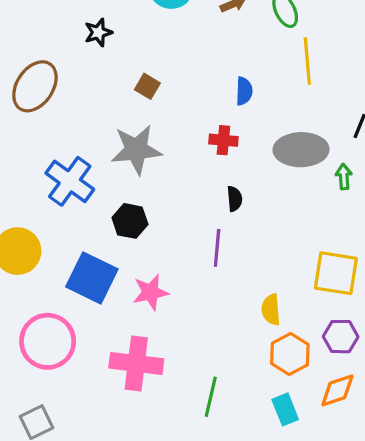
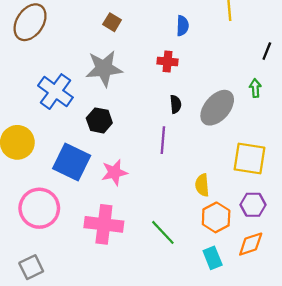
gray ellipse: (301, 150) -> (217, 108), moved, turned -48
green line: (211, 397) -> (163, 232), moved, turned -56

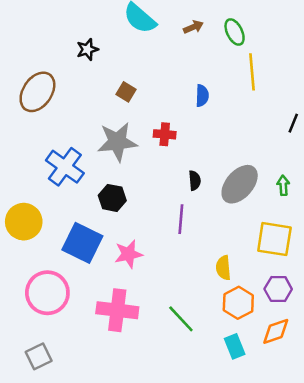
red cross: (167, 62) -> (165, 134), moved
green arrow: (255, 88) -> (283, 185), moved

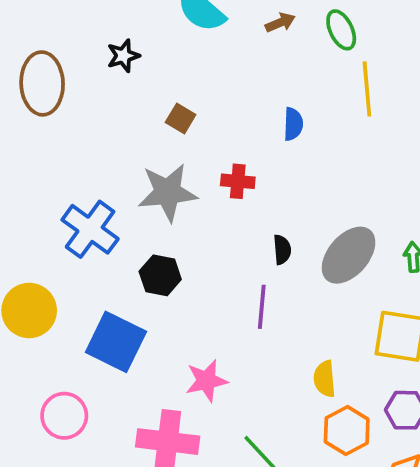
brown ellipse: (37, 92) -> (42, 83), moved, turned -36
pink star: (129, 254) -> (206, 381), moved
pink circle: (47, 293) -> (64, 416), size x0.7

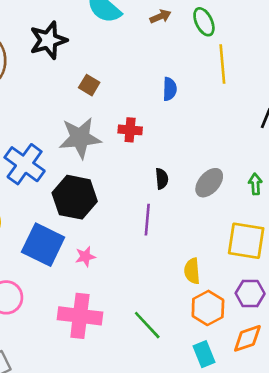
black star: (123, 56) -> (48, 40), size x1.6
gray ellipse: (349, 255) -> (209, 183), size x0.7
black hexagon: (160, 275) -> (75, 197), size x1.5
pink star: (206, 381) -> (85, 257), moved, size x0.7

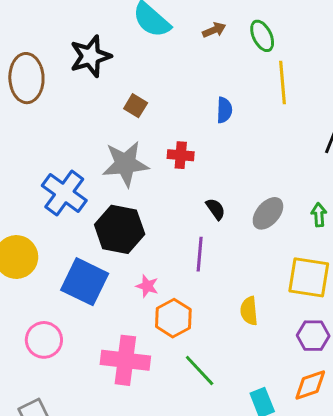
black semicircle: (162, 179) -> (216, 209), turned -30
pink star: (85, 257) -> (147, 286), moved, turned 30
orange hexagon: (208, 308) -> (173, 318), moved

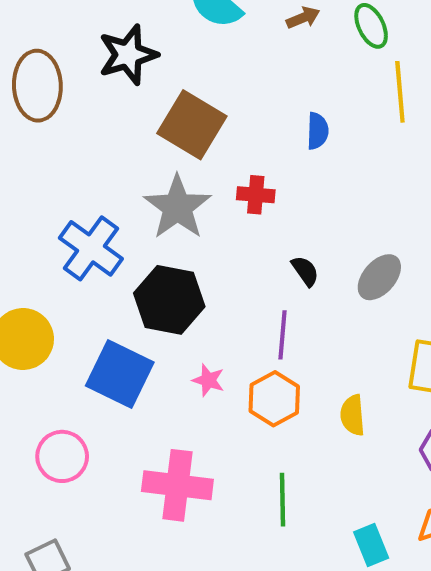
brown square: (136, 106) -> (192, 125), size x2.0
gray star: (125, 164) -> (177, 207), turned -30
orange hexagon: (173, 318) -> (274, 399), moved
green line: (200, 370) -> (283, 500), turned 42

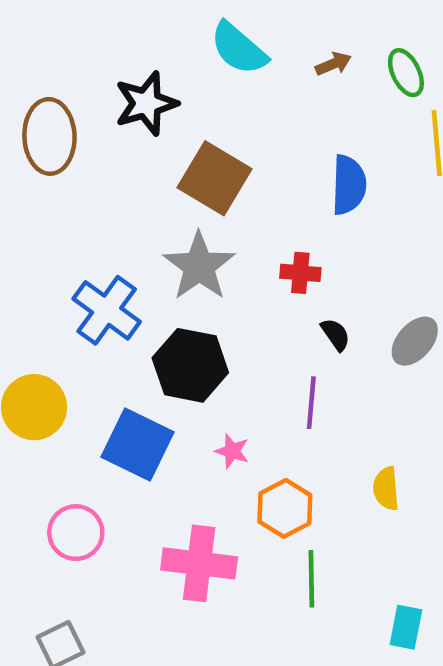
blue semicircle: (318, 131) -> (349, 185), size x1.5
red cross: (256, 195) -> (300, 273), moved
orange hexagon: (274, 399) -> (285, 508), moved
cyan rectangle: (371, 545) -> (406, 627), turned 33

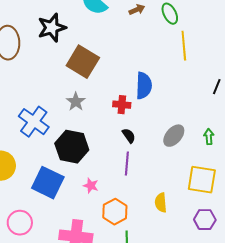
blue semicircle: (349, 185) -> (144, 86), moved
gray star: (199, 266) -> (76, 102), size x0.6
black semicircle: (336, 334) -> (129, 136), moved

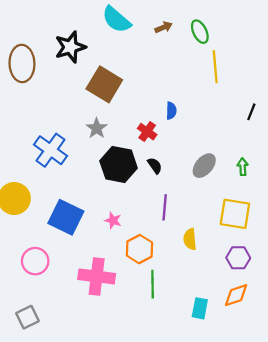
blue semicircle: (144, 86) -> (171, 111), size x0.6
red cross: (122, 105) -> (147, 132), turned 30
black hexagon: (72, 147) -> (119, 164), moved
purple line: (127, 164) -> (165, 207), moved

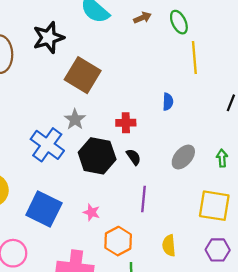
blue semicircle: (171, 111) -> (168, 102), moved
red cross: (147, 132) -> (126, 123), turned -36
blue cross: (50, 150) -> (47, 145), moved
yellow semicircle: (190, 239) -> (169, 245), moved

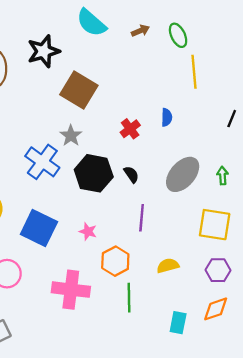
red cross: (126, 123) -> (130, 129), moved, turned -36
gray ellipse: (183, 157) -> (183, 174), size x1.4
yellow semicircle: (169, 245) -> (168, 266), turned 80

